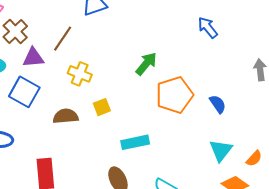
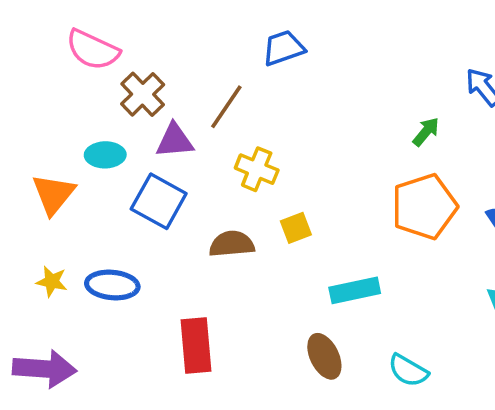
green arrow: (146, 64) -> (426, 132), moved, size x0.7

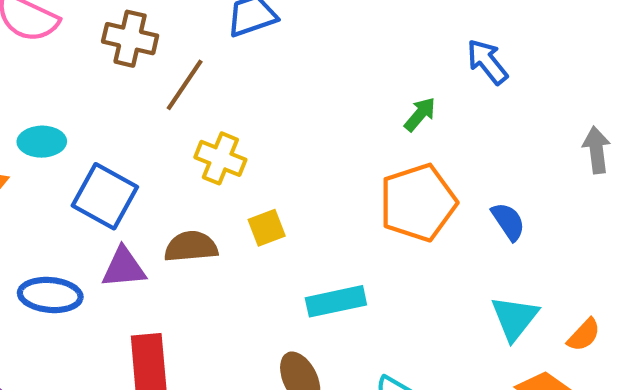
brown cross: (143, 94) -> (130, 39), moved, turned -33
purple triangle: (175, 141) -> (124, 268), moved

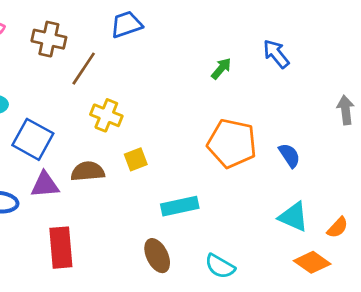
green arrow: (420, 114) -> (221, 69), moved
orange pentagon: (418, 203) -> (232, 143), turned 30
cyan triangle: (515, 318) -> (293, 217), turned -44

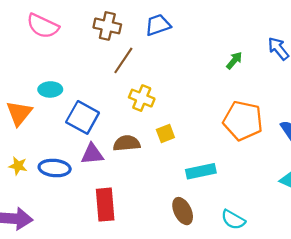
brown cross: (49, 39) -> (107, 26), moved

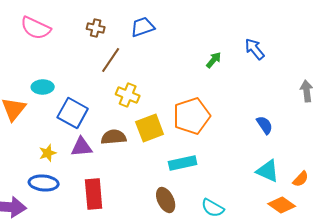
brown cross: (107, 26) -> (96, 28), size x0.7
orange pentagon: (243, 121) -> (192, 116), moved, turned -30
yellow square: (165, 134) -> (150, 128), size x1.6
yellow star: (18, 166) -> (48, 153), moved, turned -30
blue ellipse: (55, 168) -> (44, 183), moved

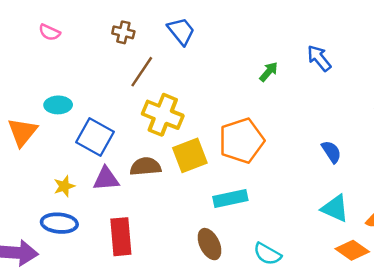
blue trapezoid: (143, 27) -> (181, 31), turned 70
pink semicircle: (36, 28) -> (49, 32), size x0.6
yellow cross: (128, 95) -> (163, 115), size x1.4

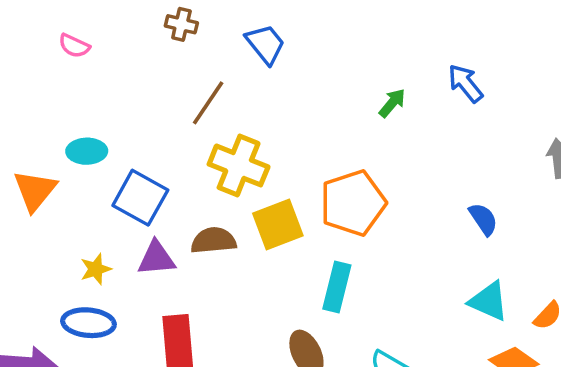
brown cross: (123, 32) -> (181, 24), moved
cyan rectangle: (230, 199) -> (337, 287), turned -64

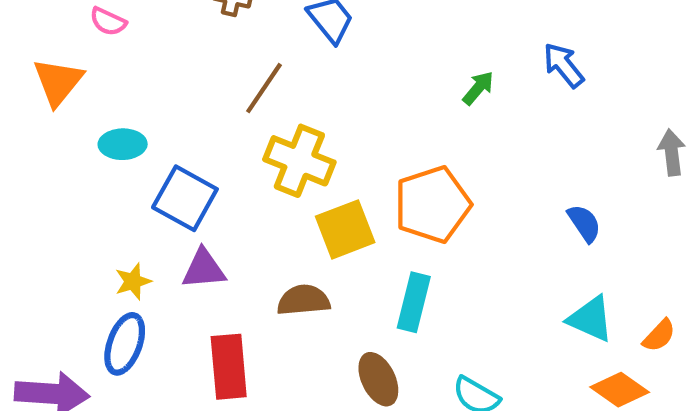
orange triangle: (35, 190) -> (58, 82), moved
brown semicircle: (214, 241) -> (304, 300), moved
blue ellipse: (88, 323) -> (125, 344), turned -75

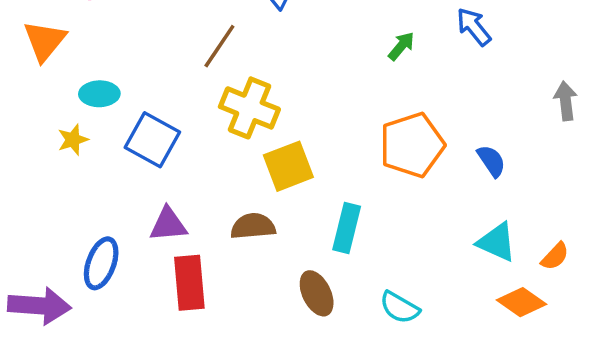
orange pentagon: (432, 205) -> (412, 145), moved
purple triangle: (204, 269) -> (168, 224), moved
yellow star: (133, 281) -> (73, 140), moved

